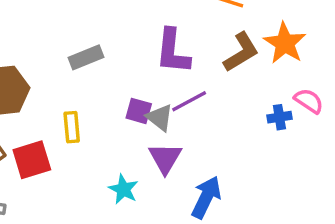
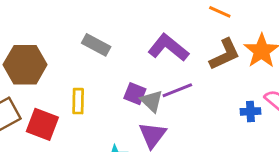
purple L-shape: (173, 51) -> (168, 48), turned 117
gray rectangle: (86, 57) -> (96, 45), turned 44
red square: (32, 160) -> (42, 124), turned 32

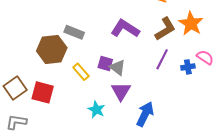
brown hexagon: (25, 65) -> (52, 49), moved
purple line: (177, 90) -> (162, 59), moved, turned -35
yellow rectangle: (78, 101) -> (81, 72), moved, turned -36

